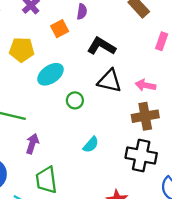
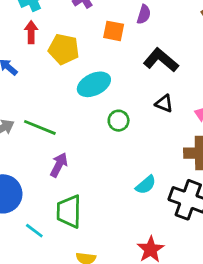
orange square: (60, 29) -> (114, 31), turned 30
black triangle: (110, 81) -> (164, 103), size x0.6
cyan semicircle: (91, 145) -> (146, 185), moved

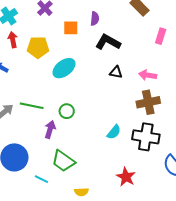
purple semicircle: (144, 14) -> (95, 19), moved
green circle: (119, 121) -> (67, 111), moved
green trapezoid: (69, 211) -> (63, 161), turned -45

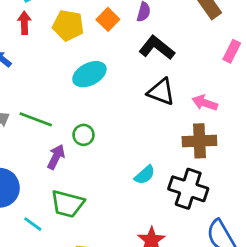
orange square: (71, 28) -> (108, 19), turned 35
yellow pentagon: (38, 47) -> (68, 25), moved
black triangle: (116, 72) -> (161, 92), size x1.5
green trapezoid: (63, 161) -> (67, 204), turned -30

